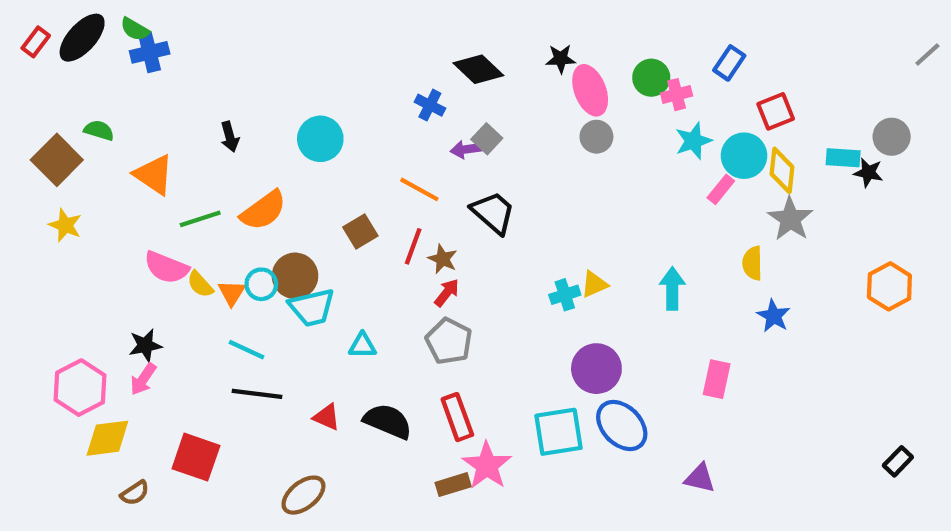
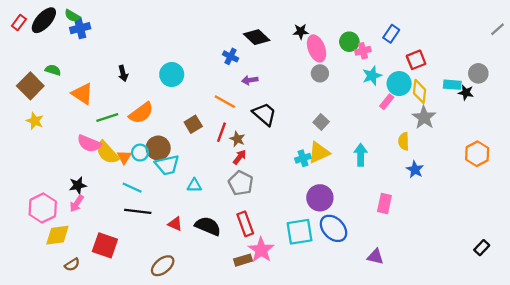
gray square: (487, 139) -> (321, 122), moved
yellow semicircle: (200, 284) -> (107, 153), size x1.6
yellow triangle: (594, 284) -> (319, 153), size x1.5

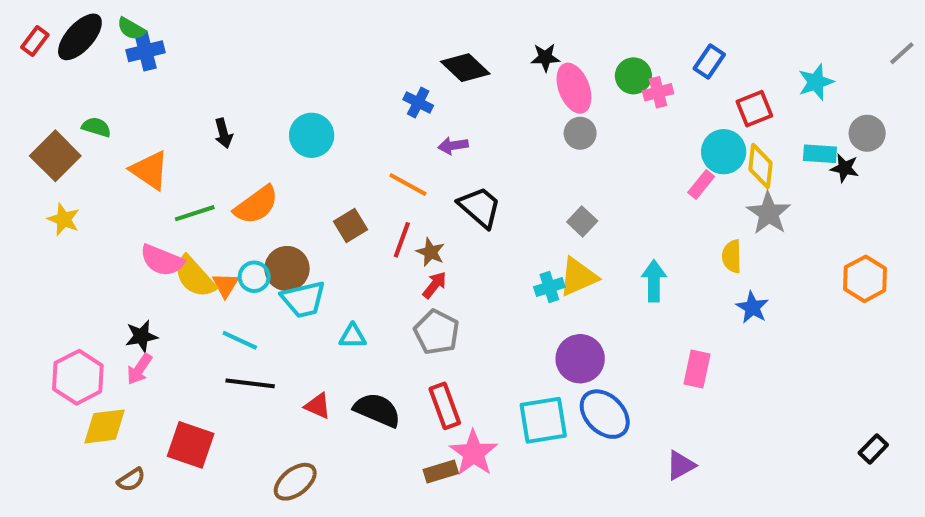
cyan star: (372, 76) -> (816, 82), moved
purple triangle: (375, 257) -> (681, 465), turned -42

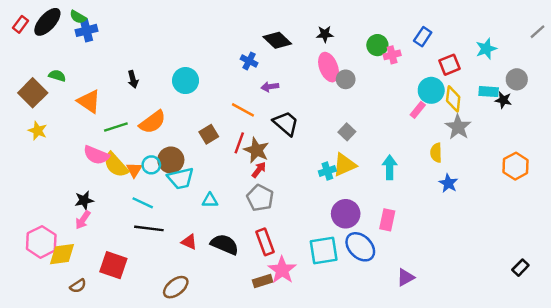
pink ellipse: (574, 88) -> (329, 67), moved
brown star: (430, 252) -> (256, 150), size x1.5
pink rectangle: (697, 369) -> (387, 220), moved
pink hexagon: (78, 377) -> (41, 242), moved

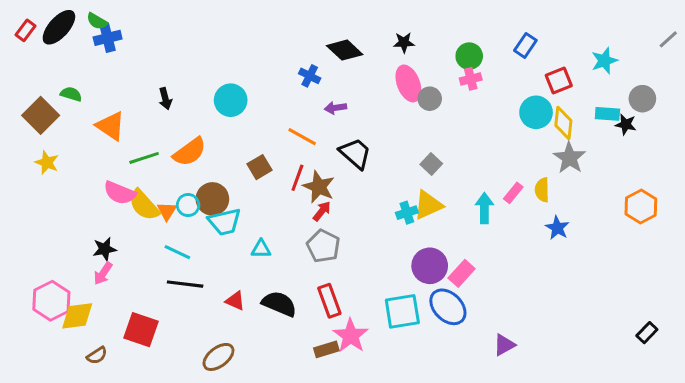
pink cross: (392, 55) -> (471, 79), moved
pink rectangle: (418, 110) -> (513, 193), moved
pink rectangle: (387, 220) -> (462, 273), moved, turned 30

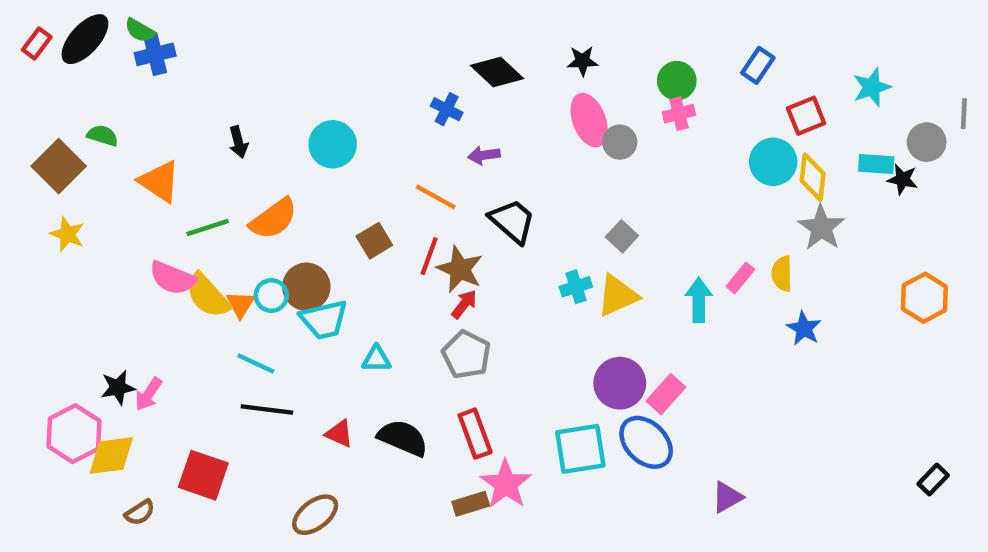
gray line: (668, 39) -> (964, 114), moved, turned -45
cyan cross: (407, 213) -> (576, 287), moved
black star: (105, 249) -> (118, 388), moved

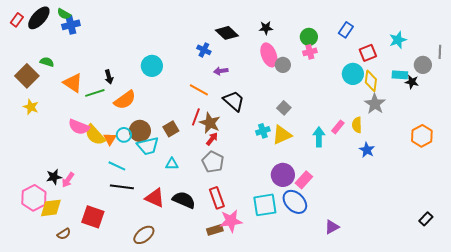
black arrow: (238, 142) -> (109, 77), moved
green line: (208, 228) -> (95, 93), moved
brown square: (374, 241) -> (171, 129), moved
red triangle: (339, 434) -> (155, 198), size x1.5
pink star: (506, 484) -> (231, 221), turned 30

